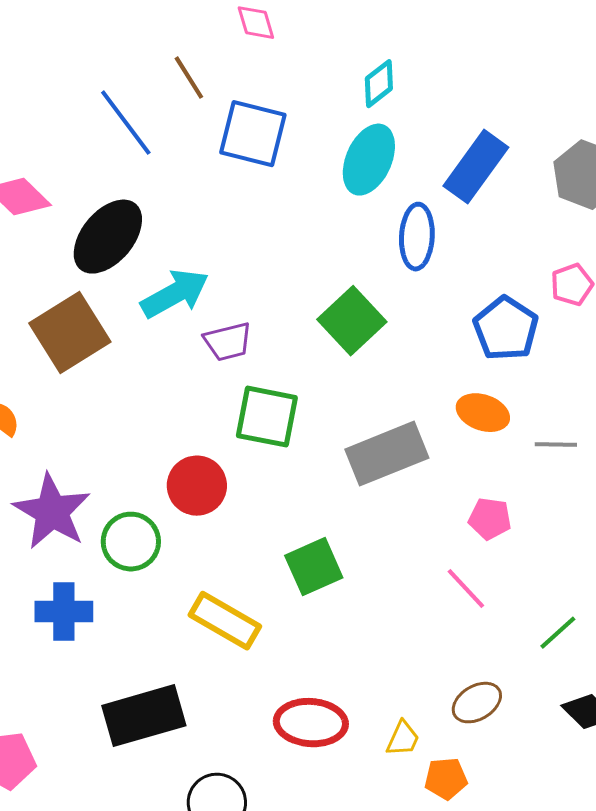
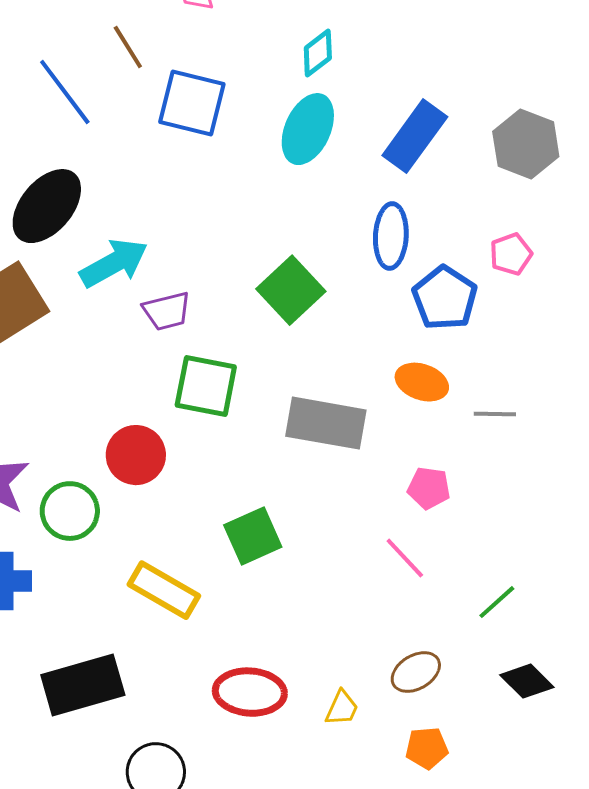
blue ellipse: (417, 237) -> (391, 236), moved
gray rectangle: (387, 454) -> (326, 423), turned 32
orange pentagon: (446, 779) -> (427, 748), moved

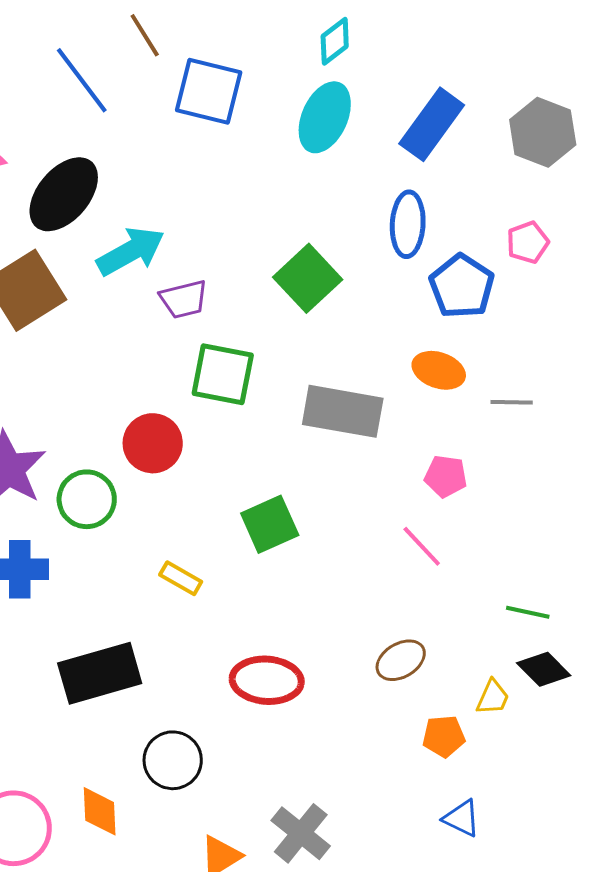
yellow rectangle: (164, 590) -> (181, 578), size x0.6
green line: (497, 602) -> (528, 612), moved, turned 54
brown ellipse: (416, 672) -> (401, 660), moved
yellow trapezoid: (342, 708) -> (493, 697), moved

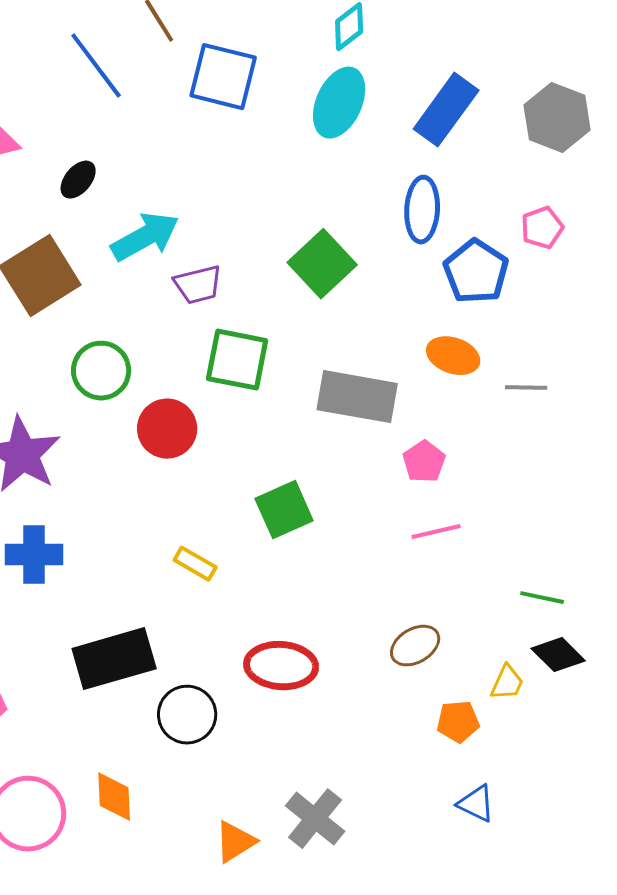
black ellipse: (64, 194) -> (78, 180), size x0.5
pink pentagon: (446, 476) -> (424, 462), moved, turned 30
green circle: (87, 499) -> (101, 371), moved
pink line: (422, 546) -> (436, 532), turned -60
black circle: (173, 760) -> (187, 715), moved

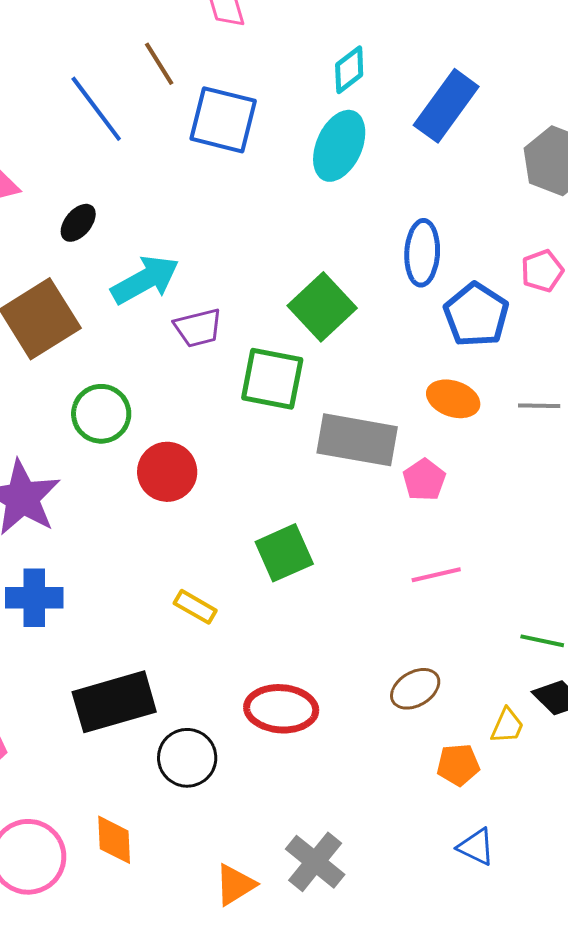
blue rectangle: (446, 110) -> (446, 106), moved
green square: (237, 360) -> (272, 379), moved
gray line: (526, 388) -> (539, 406), moved
pink pentagon: (424, 462) -> (424, 480), moved

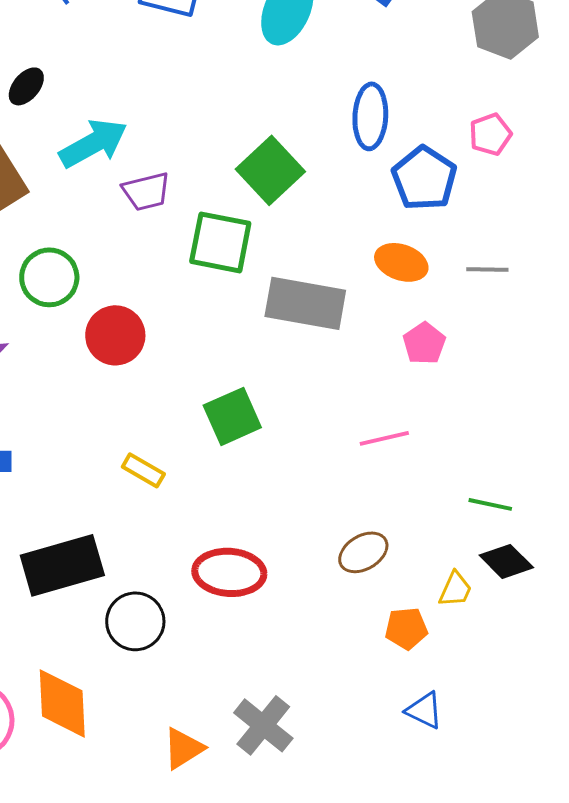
pink pentagon: (424, 480) -> (424, 343), moved
orange diamond: (114, 840) -> (62, 703), size x1.4

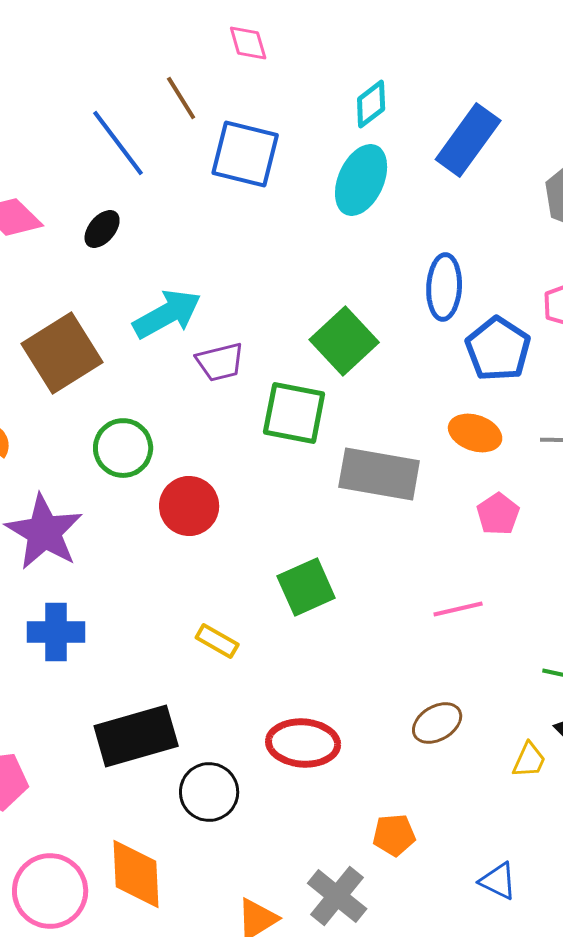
black ellipse: (26, 86) -> (102, 229), moved
orange pentagon: (406, 628) -> (394, 835), moved

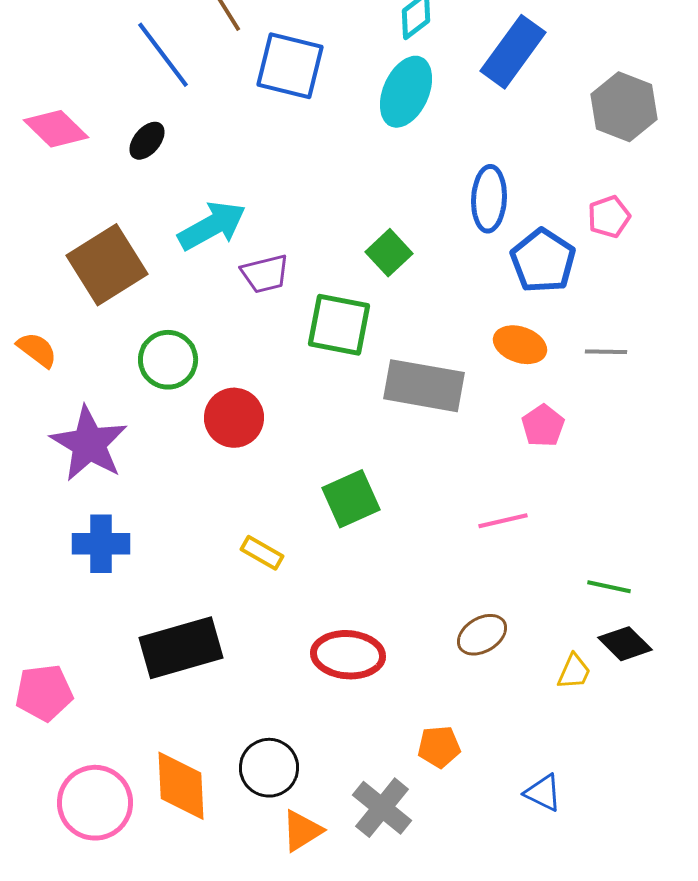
green square: (344, 341) -> (389, 253), size x0.7
black circle: (209, 792) -> (269, 768), moved

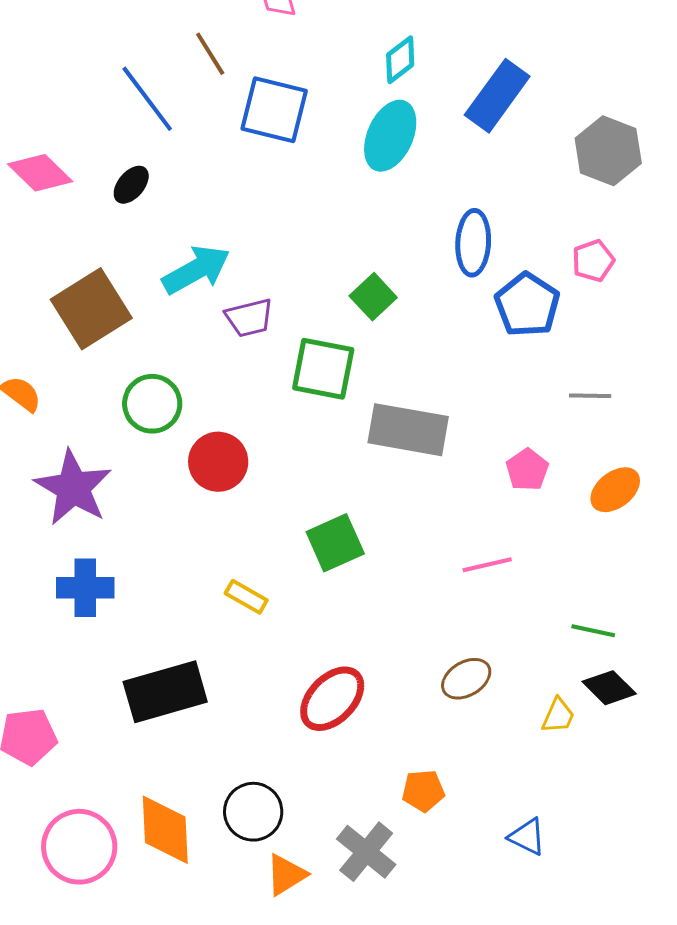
orange ellipse: (520, 345) -> (615, 490), moved, turned -57
red ellipse: (348, 655) -> (332, 699), turned -50

